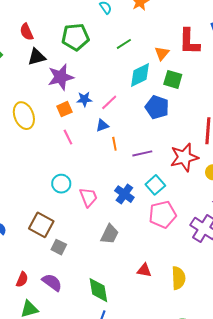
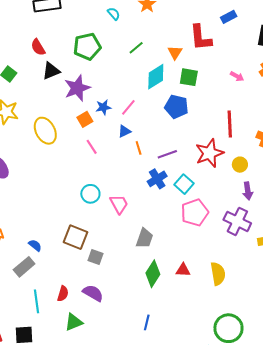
blue cross: (124, 194) -> (157, 179), moved, turned 30
green diamond: (98, 290) -> (153, 274), moved, turned 48

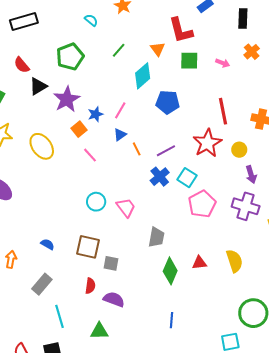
green square: (189, 77) -> (189, 61), moved
blue semicircle: (35, 245) -> (47, 244), moved
red semicircle: (63, 294) -> (90, 286), moved
green triangle: (74, 322) -> (99, 331), turned 30

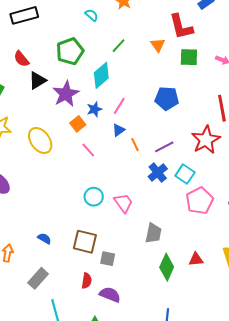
cyan diamond: (143, 76) -> (101, 75), moved

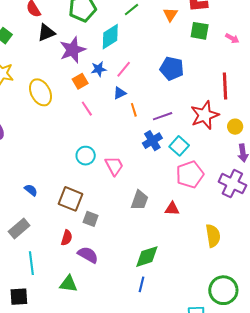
red triangle: (196, 259) -> (172, 209), moved
green diamond: (167, 267) -> (147, 257), moved, turned 40

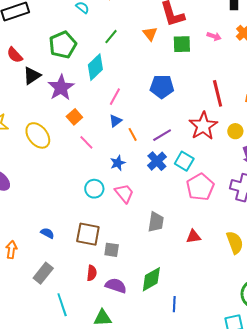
pink arrow: (232, 38) -> (214, 36), moved
blue star: (99, 69) -> (118, 163), moved
red triangle: (172, 209) -> (193, 237), moved
green diamond: (147, 257) -> (151, 279), moved

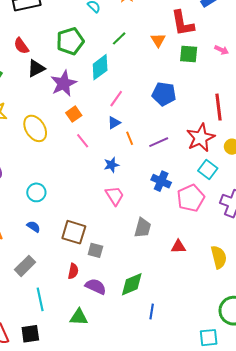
blue cross: (157, 161) -> (161, 181), moved, turned -30
cyan square: (184, 161) -> (208, 169), moved
cyan circle: (94, 189) -> (36, 192), moved

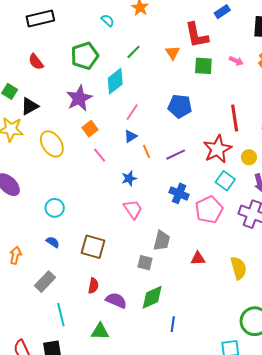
black triangle: (36, 68) -> (30, 106), moved
gray square: (95, 250) -> (145, 263), moved

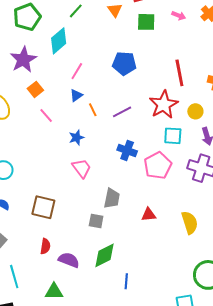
cyan square: (225, 181) -> (173, 136), turned -30

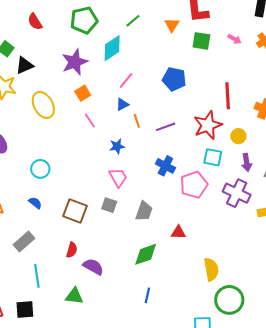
gray square: (96, 221) -> (109, 205), moved
yellow semicircle: (190, 223) -> (211, 269), moved
green diamond: (105, 255) -> (146, 254), moved

